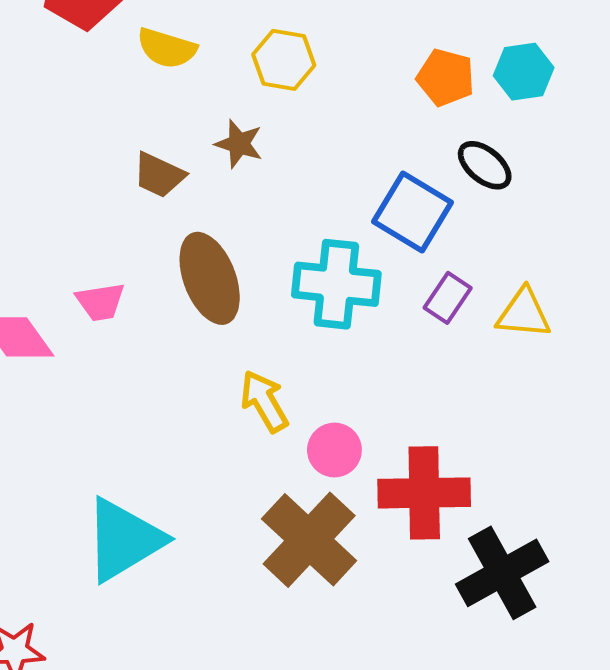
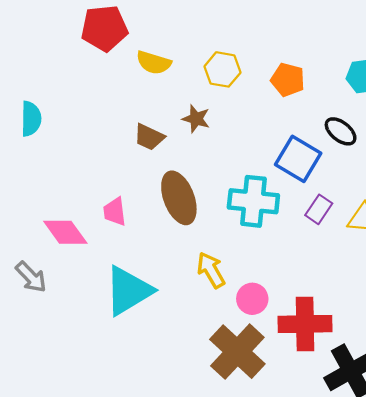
orange pentagon: (446, 77) -> (288, 80), moved
pink trapezoid: (100, 302) -> (115, 212), turned 92
cyan triangle: (124, 540) -> (128, 291), moved

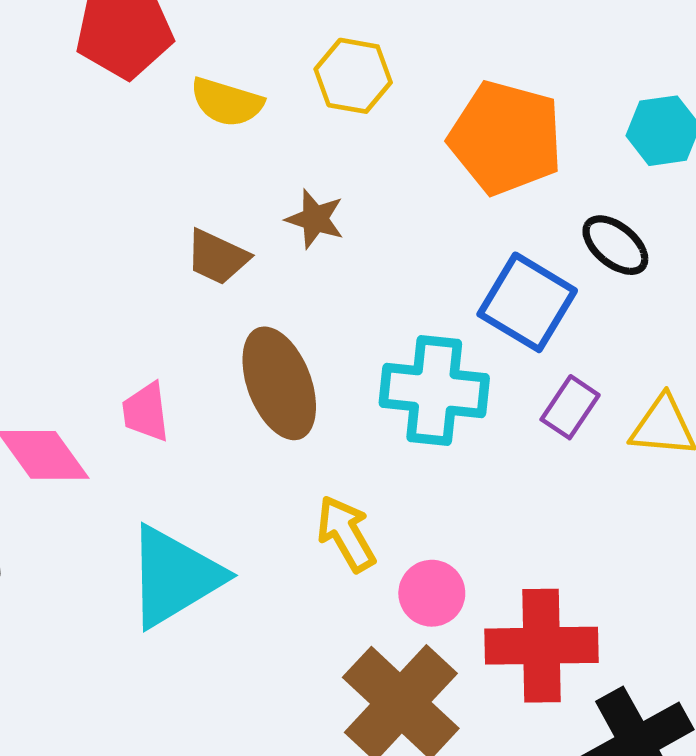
yellow hexagon: (222, 69) -> (353, 76), moved
orange pentagon: (288, 80) -> (506, 138), size x1.6

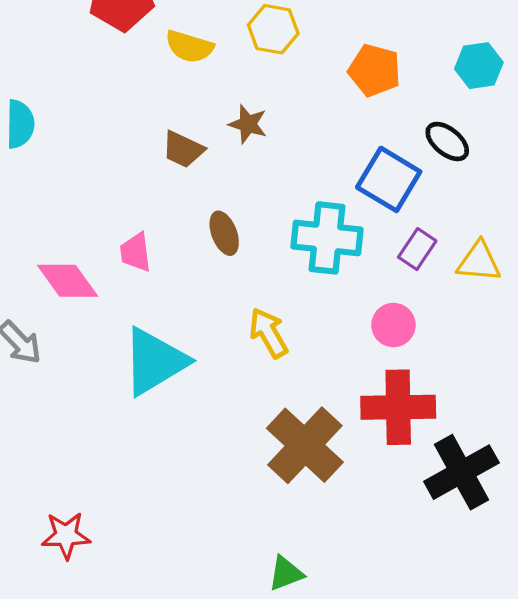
orange pentagon: (506, 138) -> (374, 70), size x0.7
brown ellipse: (279, 383) -> (224, 233), size x0.6
pink circle: (432, 593) -> (393, 325), moved

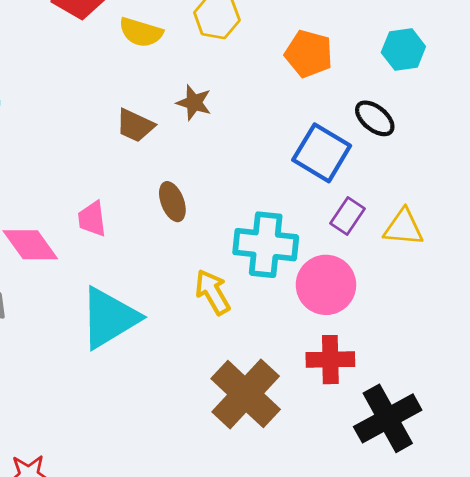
cyan cross: (327, 238) -> (266, 245), moved
pink circle: (393, 325) -> (326, 285), size x1.5
red cross: (398, 407) -> (330, 360), size x0.7

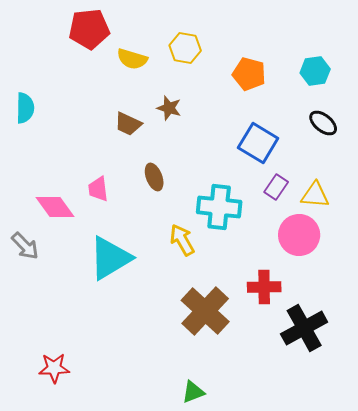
black ellipse: (375, 118) -> (323, 123), moved
pink circle: (326, 285) -> (299, 235), moved

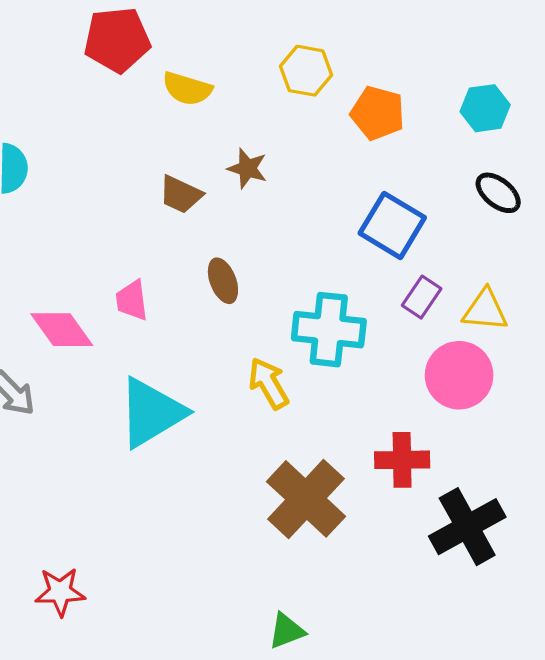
yellow hexagon: (185, 48) -> (306, 71), moved

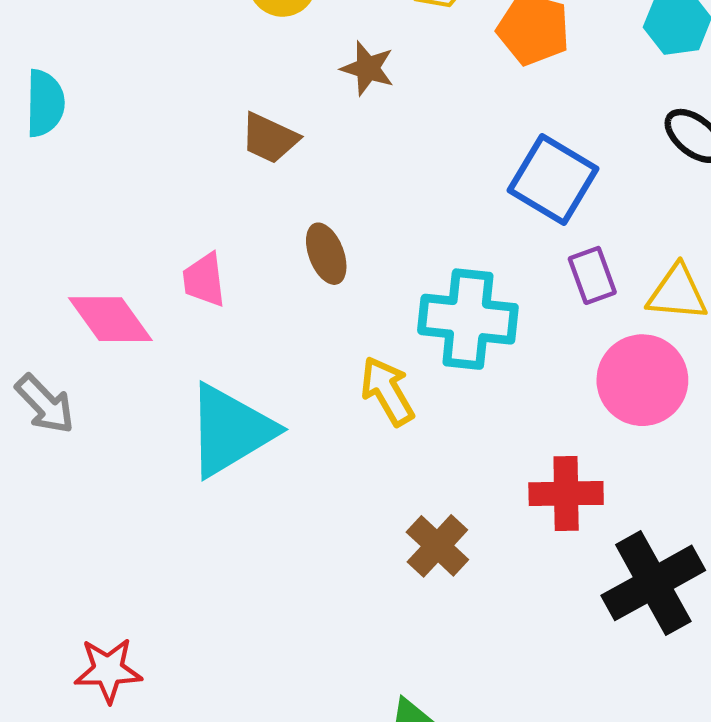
brown star: (247, 168) -> (368, 68), moved
purple rectangle: (422, 297) -> (592, 275), turned -54
brown cross: (306, 499) -> (437, 546), size x0.6

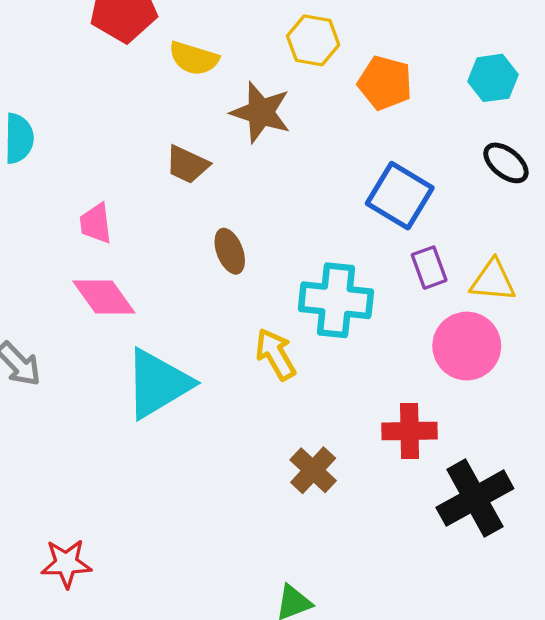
brown star: (368, 68) -> (261, 112), size x1.5
pink trapezoid: (204, 280) -> (96, 223), moved
pink diamond: (110, 319) -> (104, 297), moved

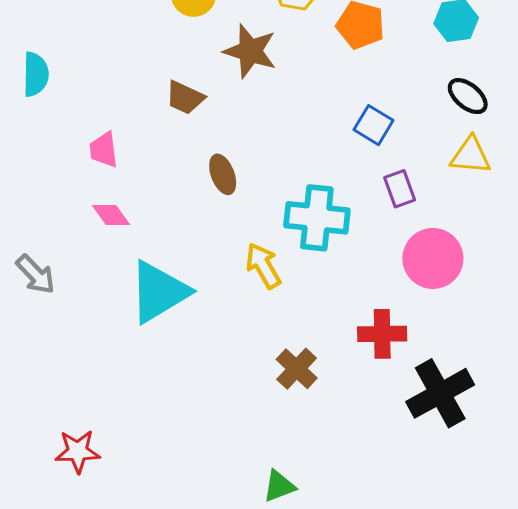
blue square: (400, 196) -> (373, 125), size x0.7
yellow triangle: (493, 281) -> (471, 156), moved
pink diamond: (104, 297) -> (111, 215), size x0.7

